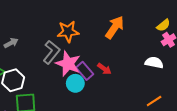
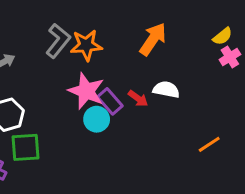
gray L-shape: (51, 52) -> (58, 41), moved
white semicircle: (154, 63) -> (166, 90), moved

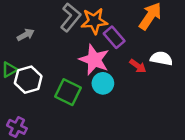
purple rectangle: (110, 101) -> (114, 37), moved
green square: (25, 147) -> (68, 92), moved, turned 30

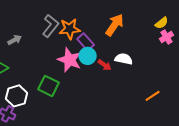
white hexagon: (28, 80) -> (17, 96), moved
cyan circle: (103, 83) -> (88, 56), moved

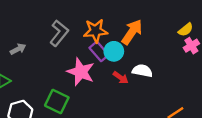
orange star: (70, 29) -> (96, 31), moved
cyan circle: (88, 56) -> (114, 51), moved

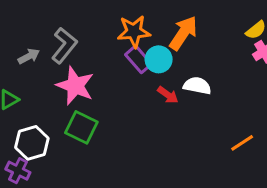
gray L-shape: (59, 33) -> (64, 45), moved
pink star: (81, 72) -> (75, 86), moved

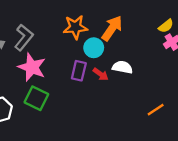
purple rectangle: (139, 59) -> (79, 71), moved, turned 54

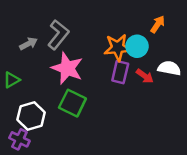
orange star: (75, 27) -> (118, 48), moved
orange arrow: (112, 28) -> (158, 24), size x0.6

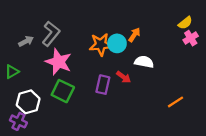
orange arrow: (158, 24) -> (134, 35), moved
purple rectangle: (120, 72) -> (103, 85), moved
red arrow: (145, 76) -> (123, 77), moved

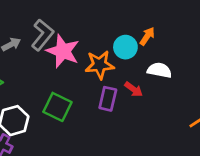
orange star: (101, 45) -> (100, 65), moved
pink star: (58, 62) -> (63, 51), moved

